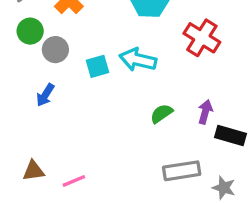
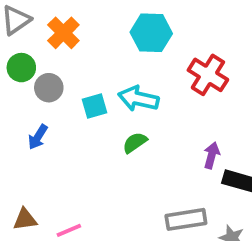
green semicircle: (161, 114) -> (135, 143), moved

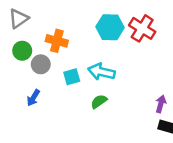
orange cross: (63, 33) -> (57, 41), moved, turned -30
red cross: (208, 75) -> (142, 28), moved
purple arrow: (212, 155) -> (161, 104), moved

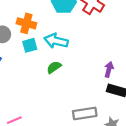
orange cross: (57, 41) -> (26, 23), moved

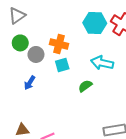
cyan arrow: (56, 41) -> (102, 63), moved

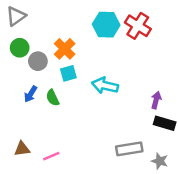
orange cross: (59, 44) -> (65, 49), turned 30
cyan arrow: (102, 63) -> (105, 86), moved
green semicircle: (85, 86) -> (53, 98), moved, turned -80

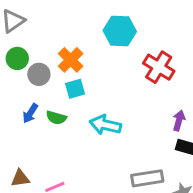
red cross: (138, 26) -> (159, 67), moved
cyan arrow: (105, 86) -> (105, 125), moved
green semicircle: (53, 98) -> (56, 118), turned -49

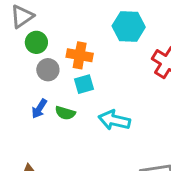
green circle: (17, 58) -> (36, 42), moved
orange cross: (71, 60) -> (80, 55), turned -35

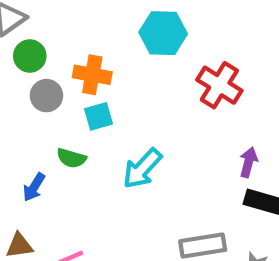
blue arrow: (39, 109) -> (34, 187), moved
cyan arrow: (114, 120) -> (142, 168), turned -60

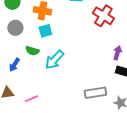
gray circle: (46, 96) -> (15, 28), moved
cyan arrow: (142, 168) -> (54, 60), moved

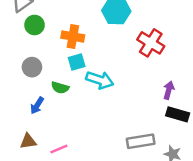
gray circle: (15, 28) -> (32, 67), moved
cyan arrow: (54, 60) -> (100, 80), moved, turned -115

